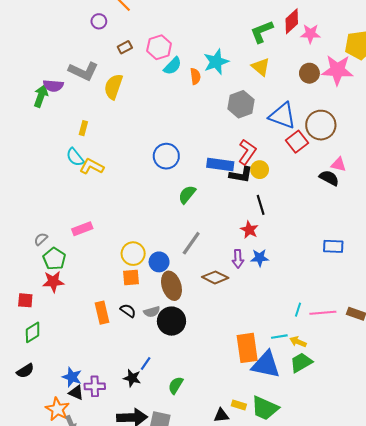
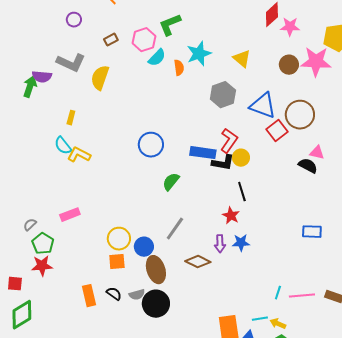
purple circle: (99, 21) -> (74, 20), moved
green L-shape: (262, 32) -> (170, 25), moved
green diamond: (33, 332) -> (22, 315), size x1.4

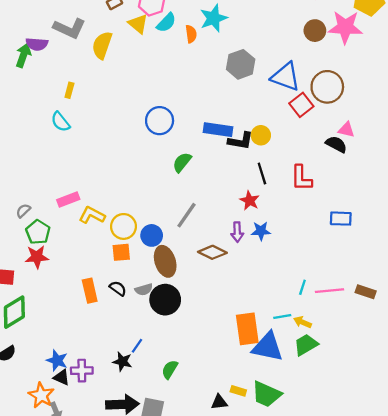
yellow triangle: (242, 59) -> (138, 24), moved
red L-shape: (229, 141) -> (301, 178), moved, turned 145
yellow L-shape: (79, 155) -> (92, 215), moved

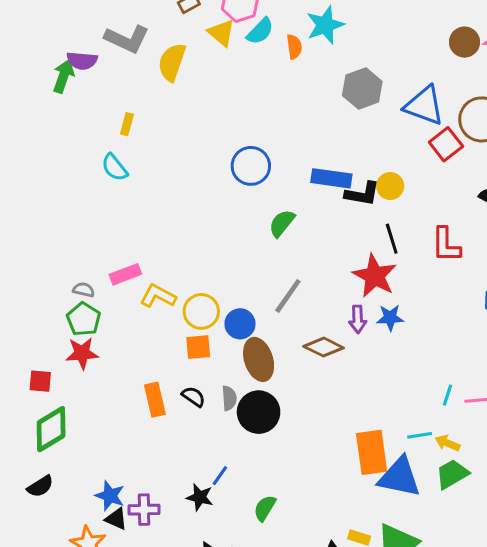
red star: (250, 201) -> (375, 276), size x1.6
gray semicircle: (23, 211) -> (84, 290), moved, turned 56
gray semicircle: (144, 289) -> (229, 398), turned -78

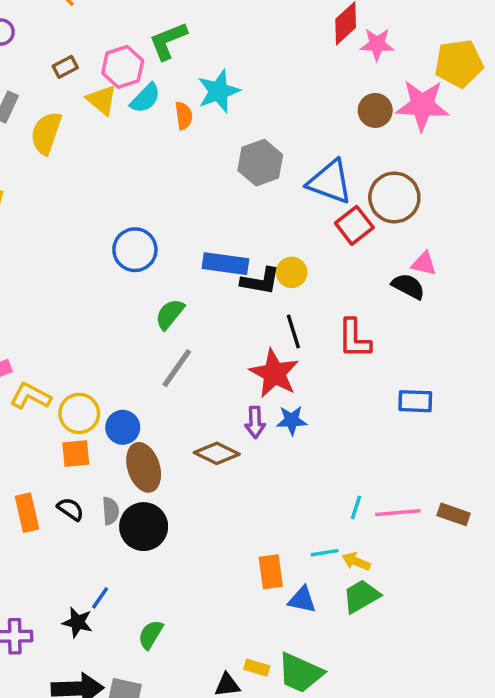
gray line: (288, 296) -> (177, 368), moved
orange rectangle: (372, 452) -> (271, 572), size x0.7
blue triangle: (399, 477) -> (302, 600), size x0.6

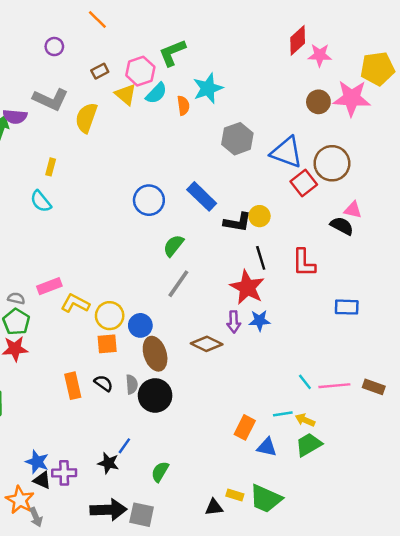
blue rectangle: (225, 264) -> (202, 196), moved, turned 36
cyan line: (356, 507) -> (305, 382), turned -56
orange rectangle: (271, 572) -> (245, 427), turned 35

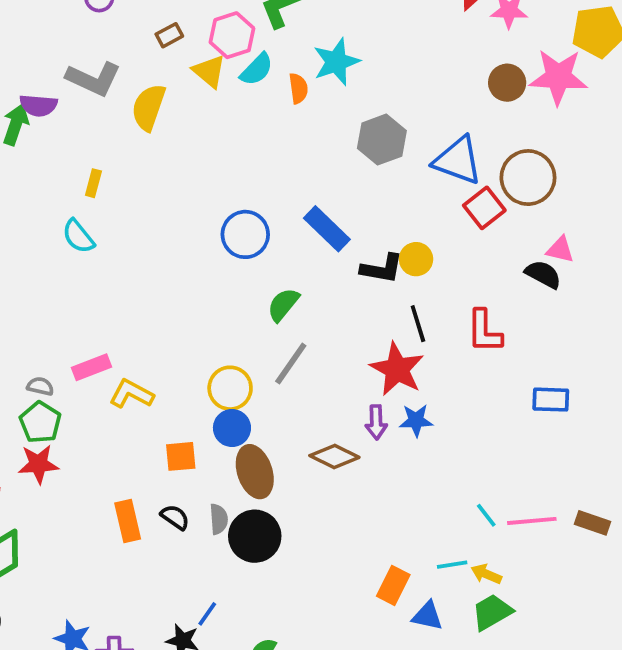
yellow circle: (110, 316) -> (230, 388), moved

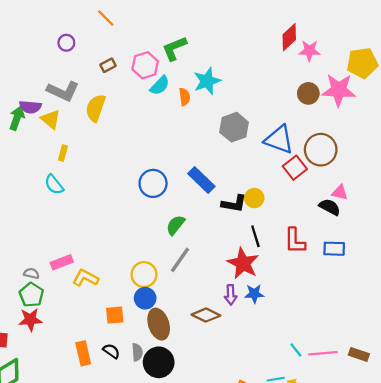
yellow triangle: (209, 71) -> (51, 119), moved
blue rectangle: (551, 400) -> (334, 249), moved

